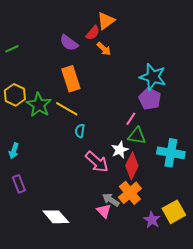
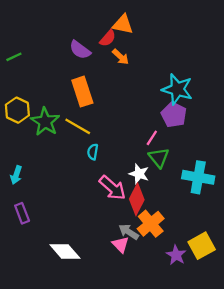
orange triangle: (106, 21) -> (123, 24), turned 48
green triangle: (137, 136) -> (159, 158), turned 42
white star: (120, 150) -> (139, 174), turned -30
red diamond: (132, 166) -> (137, 199), moved

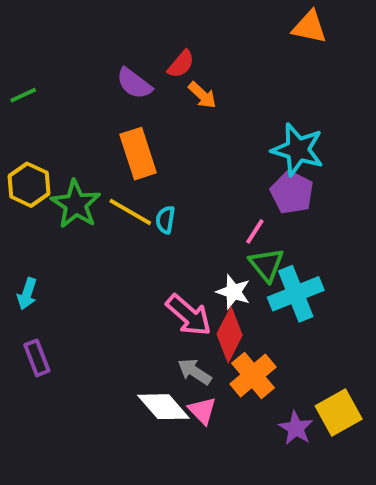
orange triangle: (123, 24) -> (309, 27), moved
cyan semicircle: (93, 152) -> (165, 220), moved
cyan cross: (198, 177) -> (296, 294), moved, turned -32
gray arrow: (129, 232) -> (195, 372), moved
white diamond: (65, 251) -> (163, 407), moved

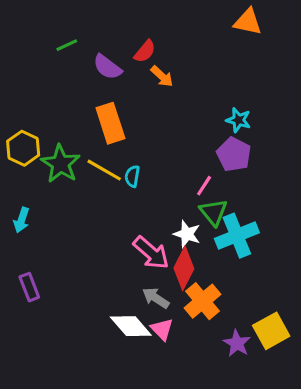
green line: (23, 95) -> (67, 45), moved
cyan star: (298, 150) -> (238, 120), size x0.6
cyan arrow: (27, 294) -> (22, 220), moved

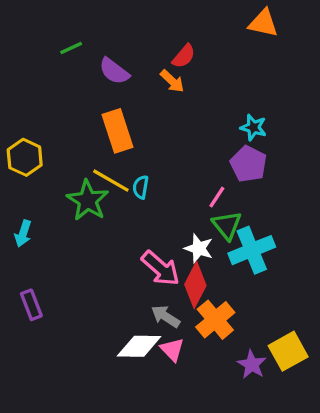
red semicircle: (145, 51) -> (184, 56), moved
green star: (61, 164) -> (88, 200), moved
white diamond: (131, 326) -> (139, 346), turned -48

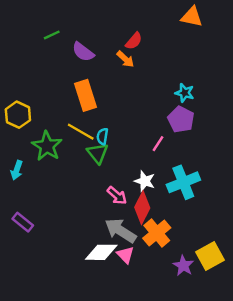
green star: (88, 200) -> (47, 146), moved
green triangle: (227, 225) -> (98, 153), moved
pink arrow: (161, 268) -> (117, 196), size x0.7
purple rectangle: (31, 305) -> (23, 222), turned -30
gray arrow: (166, 316) -> (121, 231), size x1.5

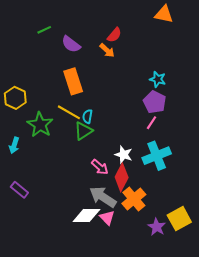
pink line: (158, 144) -> (151, 123), moved
green triangle: (98, 153) -> (83, 131), turned 36

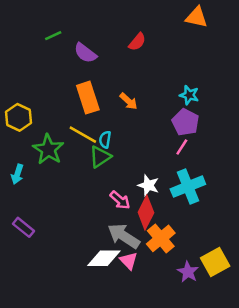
orange arrow: (107, 50) -> (129, 101), moved

